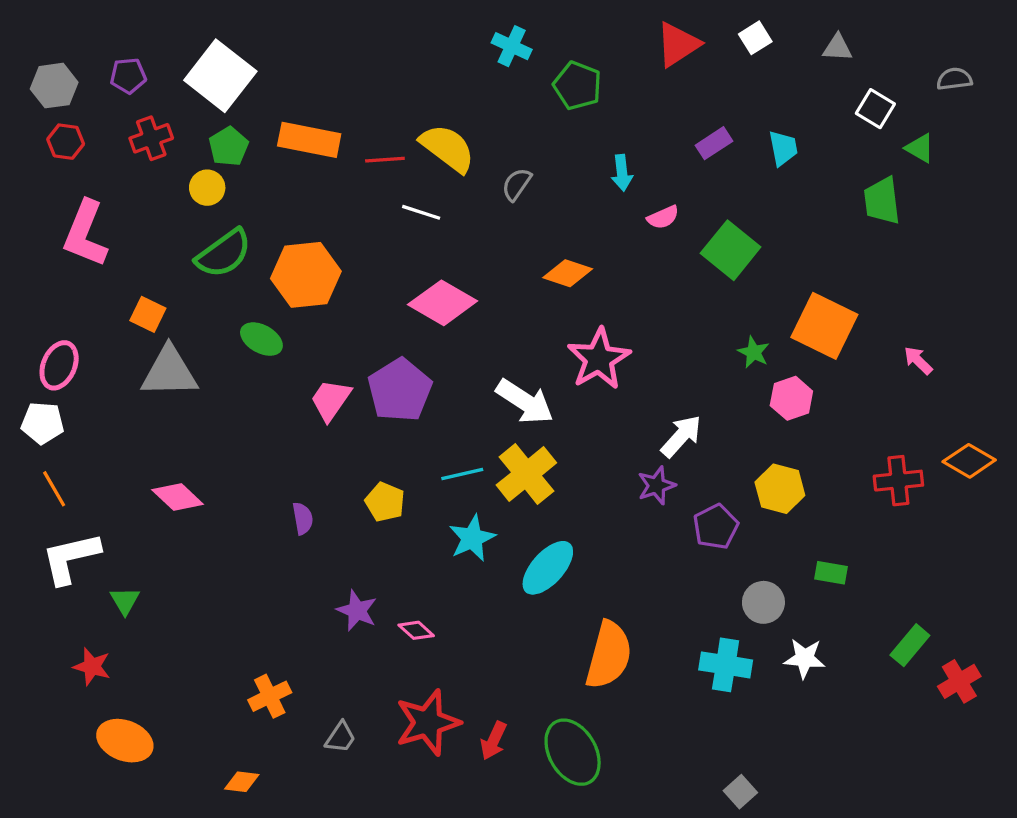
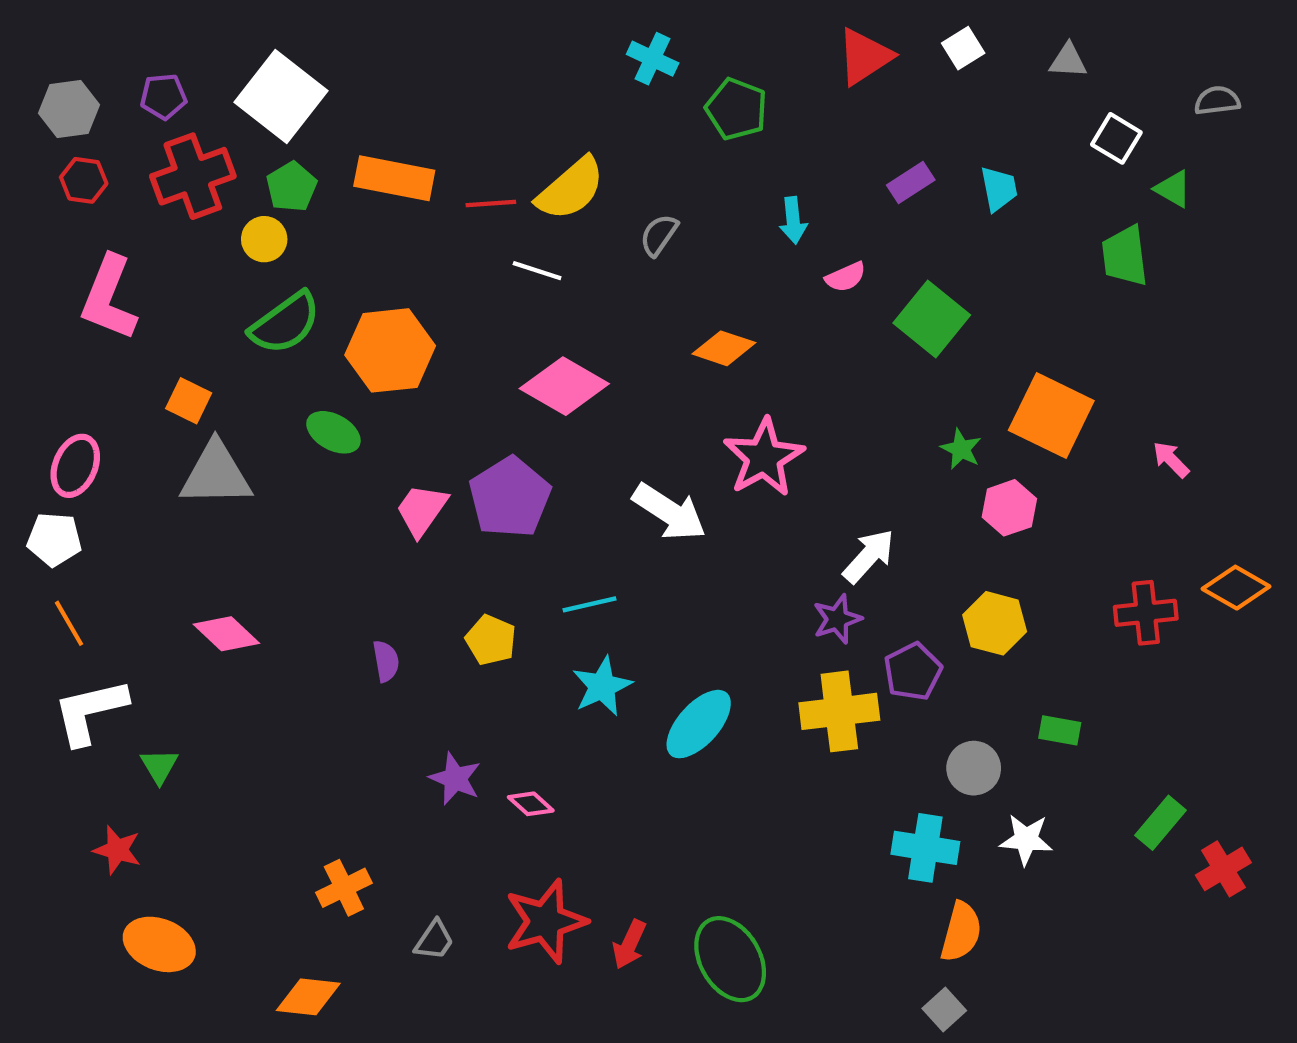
red cross: (151, 138) -> (193, 176), size x1.5
yellow semicircle: (447, 148) -> (571, 189), turned 102
yellow cross: (526, 474) -> (839, 711), moved, turned 32
orange semicircle: (609, 655) -> (961, 932), moved, size x0.7
orange diamond: (242, 782) -> (308, 997), size x1.4

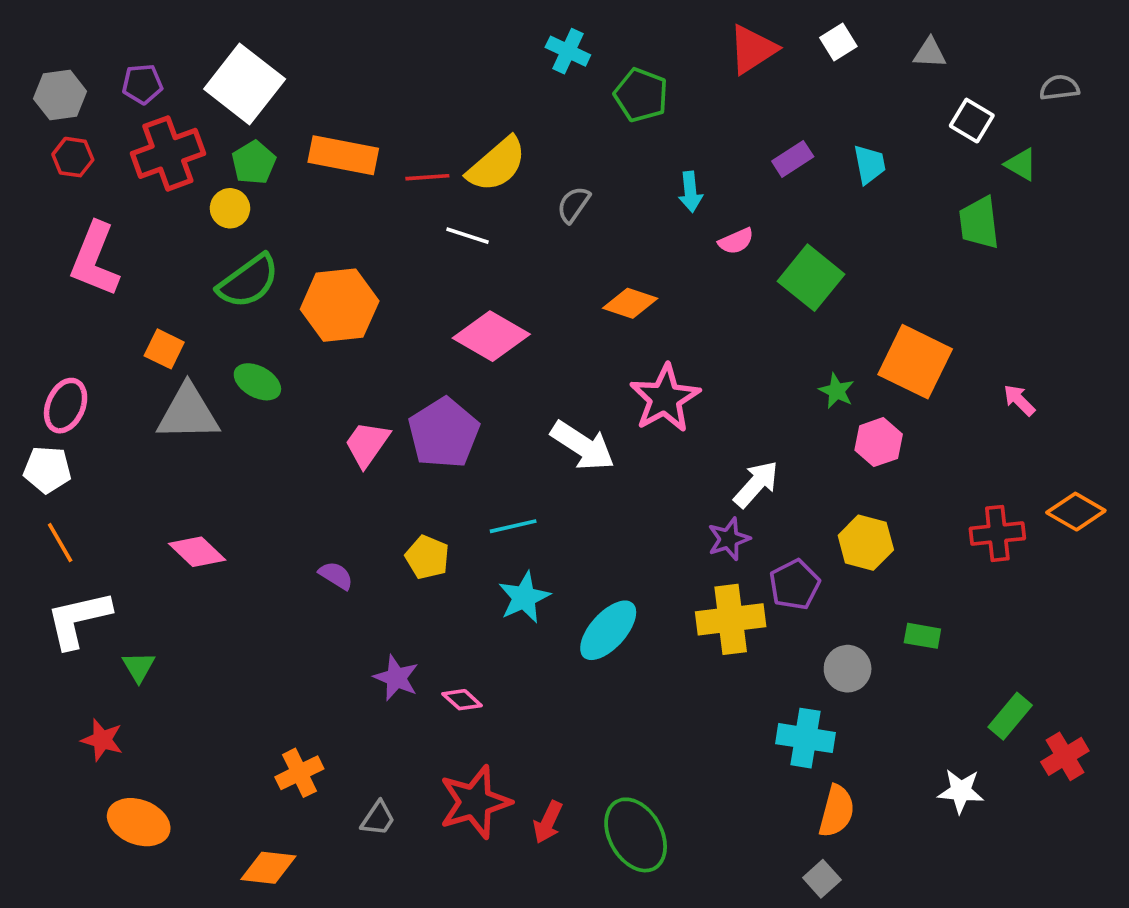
green ellipse: (333, 432) -> (257, 382), moved
purple semicircle: (386, 661) -> (336, 575), turned -48
white star: (1026, 839) -> (961, 791), moved

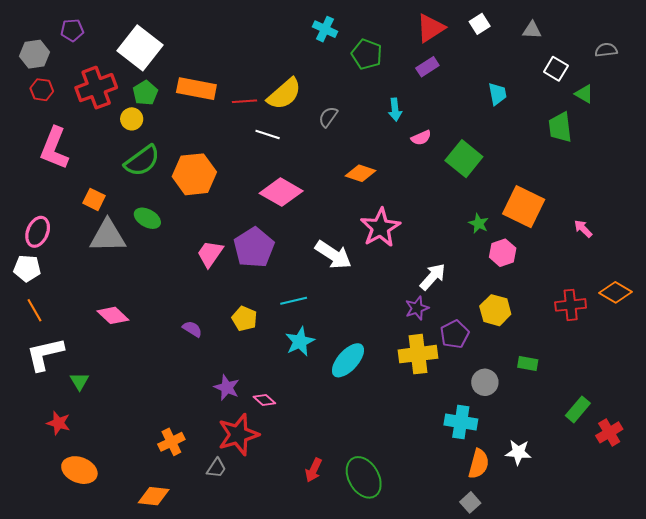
purple pentagon: (142, 84) -> (72, 30), moved
purple rectangle: (793, 159) -> (427, 67), moved
white star: (961, 791) -> (518, 452), moved
red star: (475, 802) -> (238, 435), moved

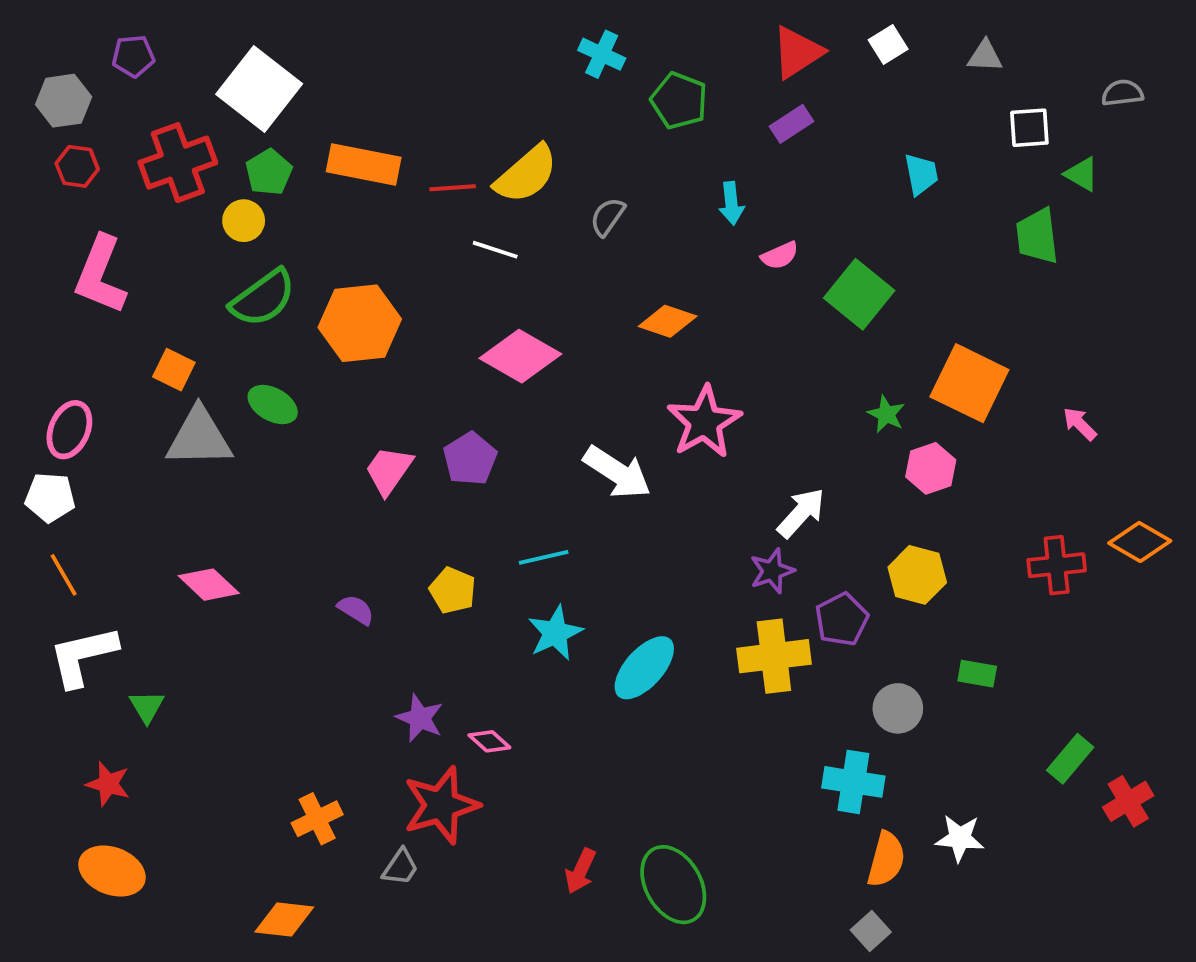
white square: (556, 69) -> (1029, 128), turned -35
purple pentagon: (254, 247) -> (470, 459), size x0.7
orange ellipse: (79, 470) -> (112, 871), moved

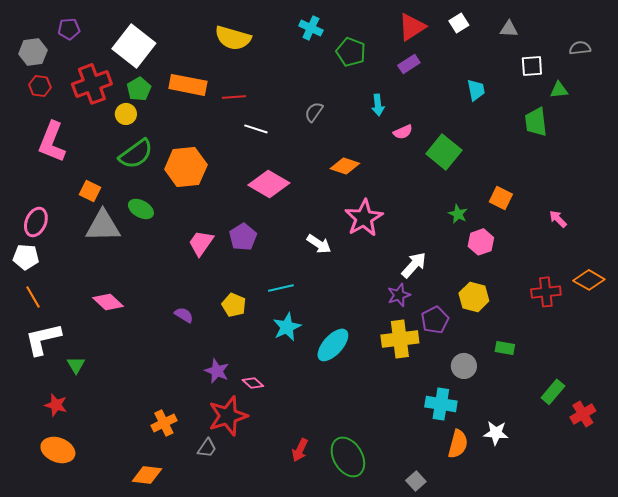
yellow semicircle: (526, 174) -> (233, 38), moved, turned 57
green triangle: (1082, 174) -> (559, 90), turned -36
orange square: (969, 383) -> (501, 198), size x0.6
white arrow: (617, 472) -> (319, 244), size x0.7
gray square: (871, 931) -> (416, 481), moved

